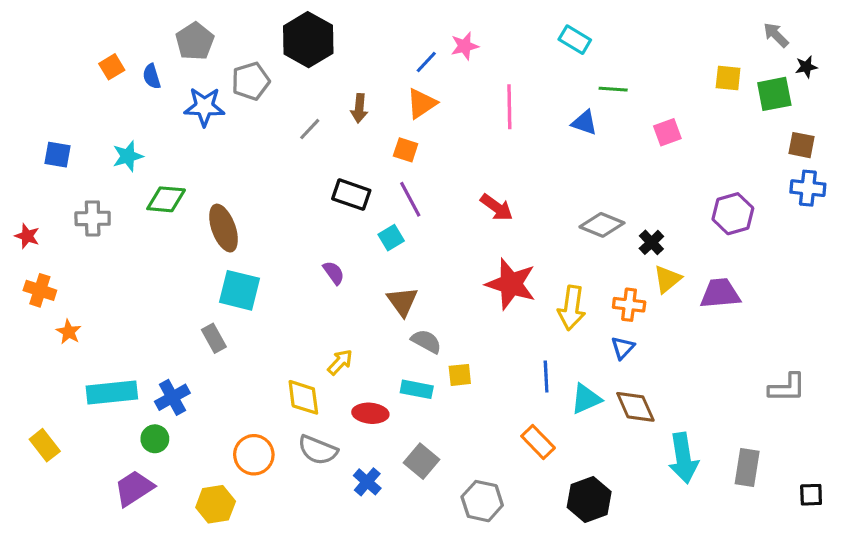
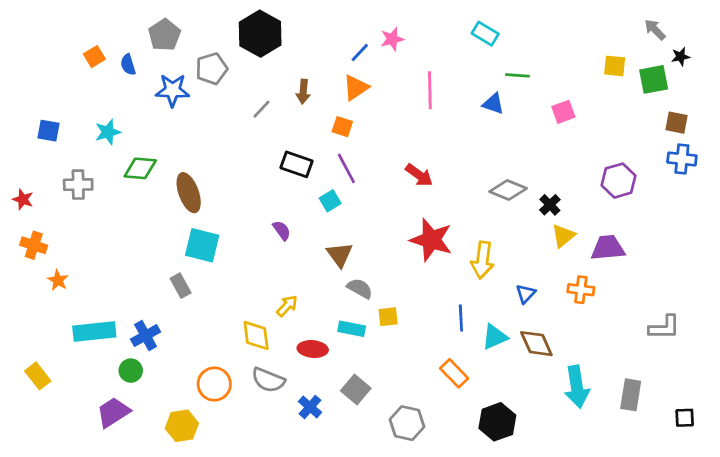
orange cross: (629, 305) -> (581, 290), moved

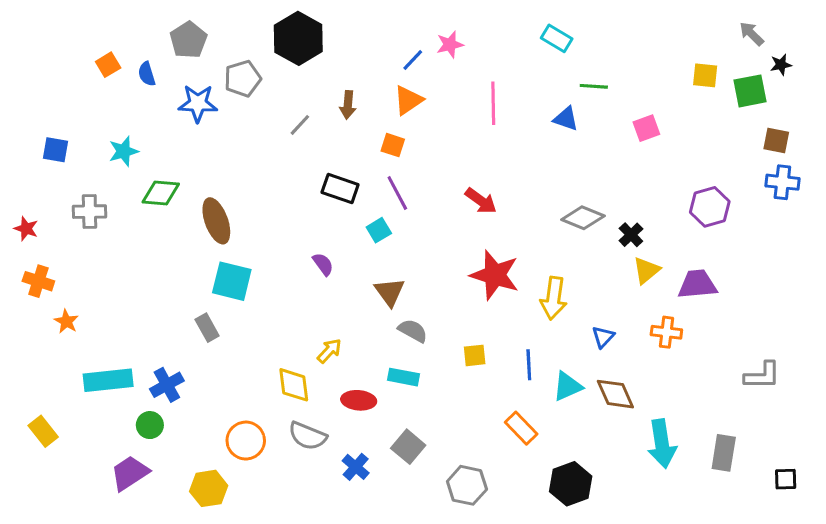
yellow square: (388, 317) -> (475, 355), moved

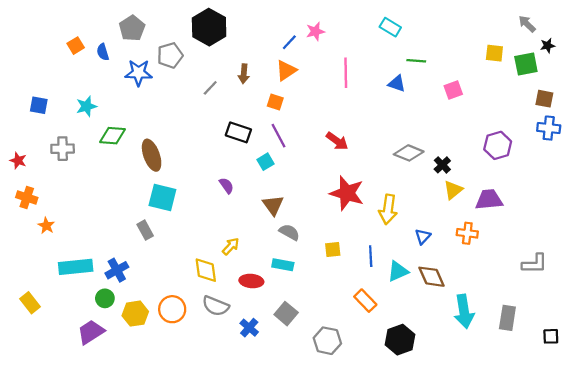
yellow hexagon: (209, 488) -> (135, 314), moved

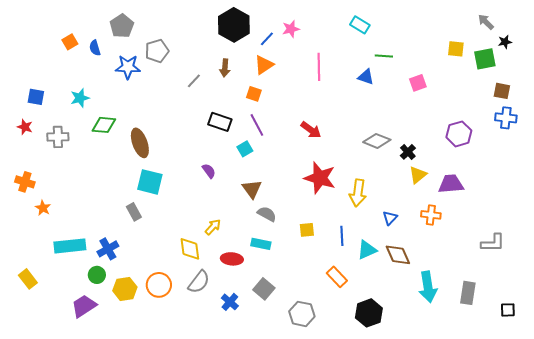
black hexagon: (209, 27) -> (234, 25), moved
red star: (18, 161) -> (25, 127), moved
gray semicircle: (216, 306) -> (199, 282), turned -75

